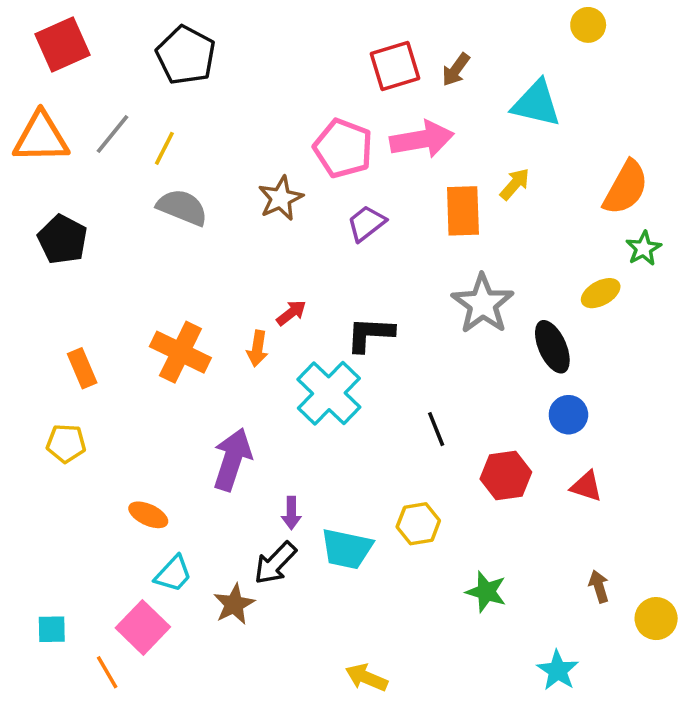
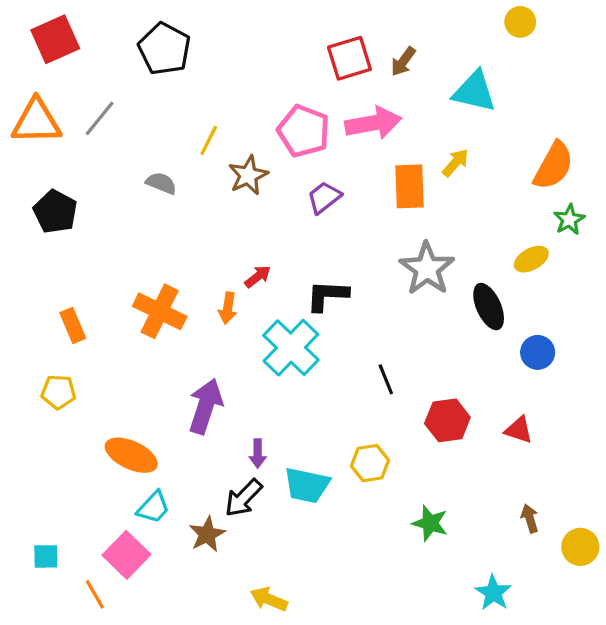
yellow line: (164, 148) -> (209, 141), moved
gray semicircle: (182, 207) -> (161, 183), size x0.7
blue circle: (568, 415) -> (538, 352), moved
orange ellipse: (148, 515) -> (131, 455), size x1.5
yellow arrow: (366, 678) -> (269, 599), moved

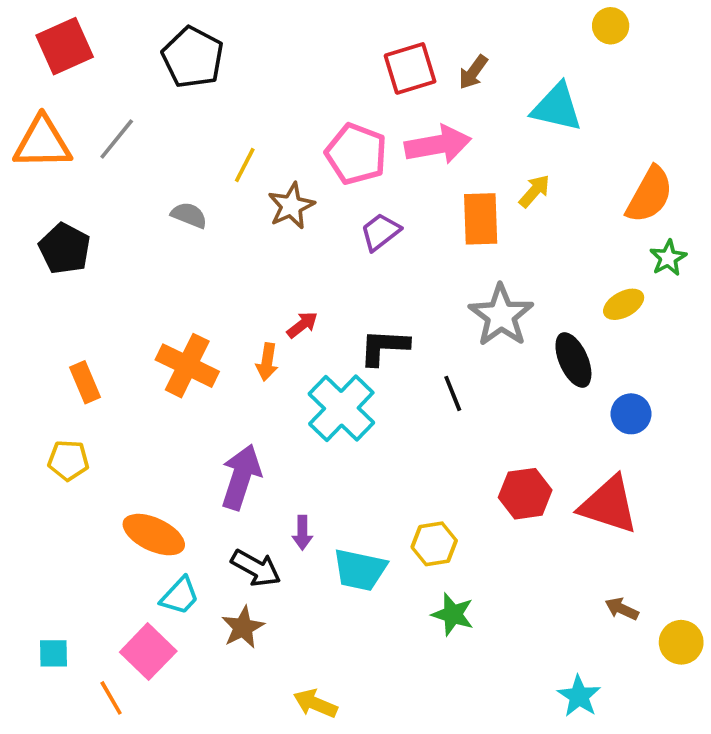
black line: (386, 379) -> (453, 393), moved
red triangle: (519, 430) -> (609, 505), size x1.8
black arrow: (243, 498) -> (256, 568), moved, turned -105
brown arrow: (530, 518) -> (622, 609), turned -48
green star: (430, 523) -> (453, 614), moved

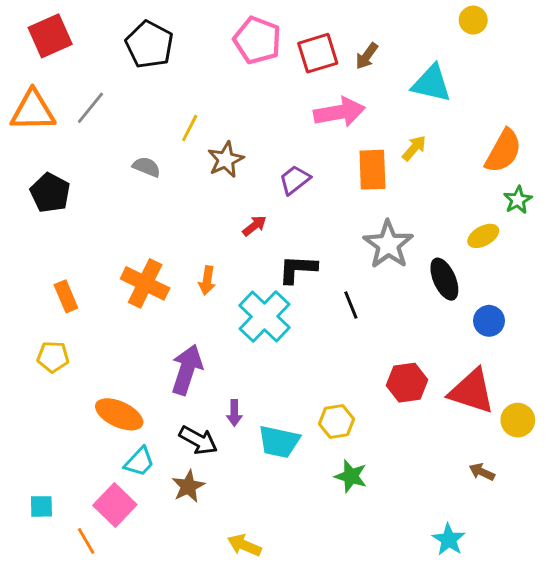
pink pentagon: (356, 154) -> (257, 40), moved
red arrow: (302, 325) -> (254, 226), moved
yellow circle: (681, 642) -> (518, 420), moved

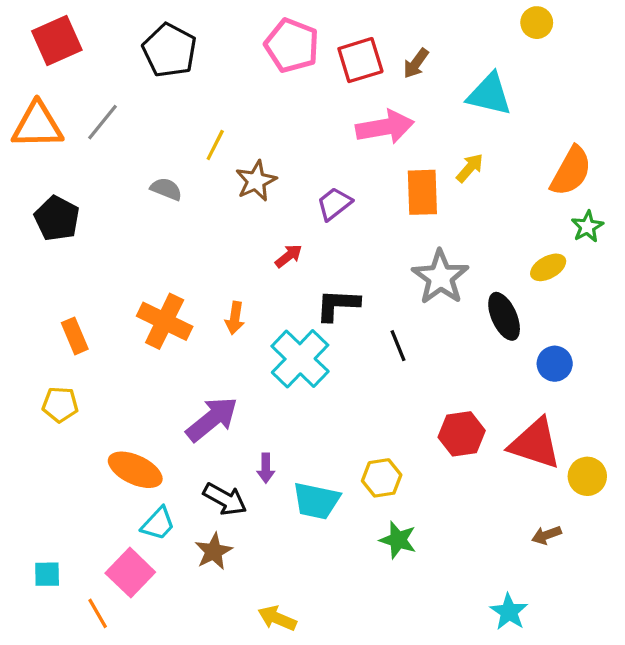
purple arrow: (187, 370) -> (212, 419), turned 33
brown arrow: (482, 472) -> (546, 535), turned -45

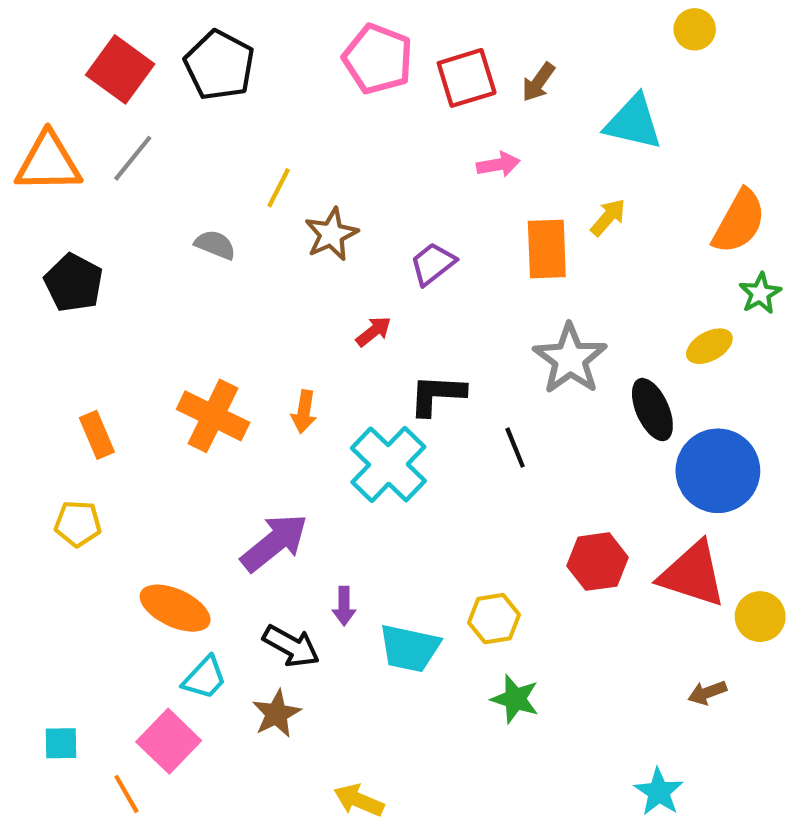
red square: (57, 41) -> (120, 69), moved, turned -30
pink arrow: (385, 127) -> (498, 165), size x0.6
blue circle: (555, 364) -> (718, 471), size x1.8

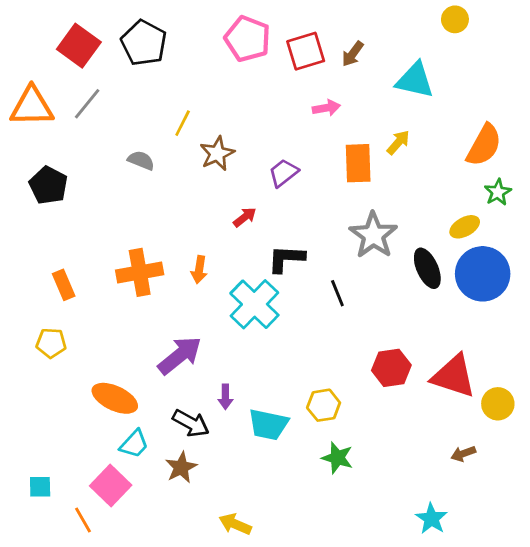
orange cross: (213, 416) -> (140, 272), turned -36
blue circle: (718, 471) -> (483, 274), moved

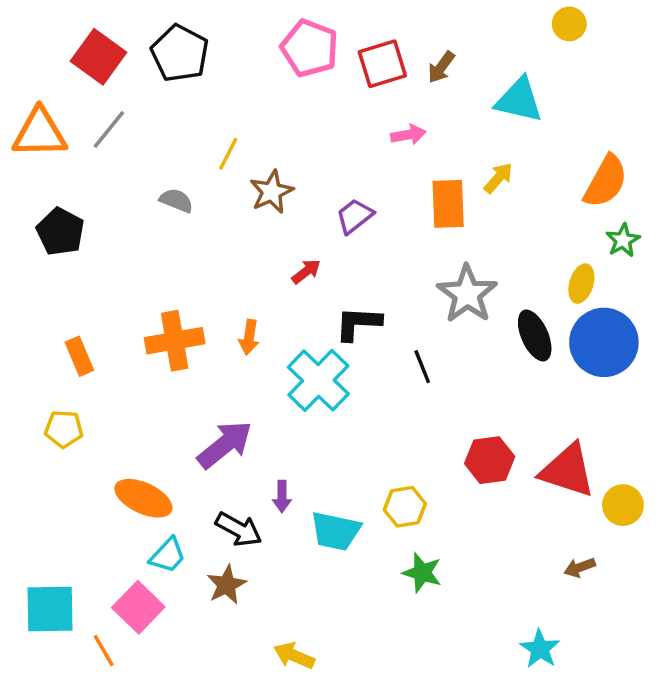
yellow ellipse: (465, 227) -> (581, 284), turned -44
cyan square: (40, 487) -> (50, 609), size x1.8

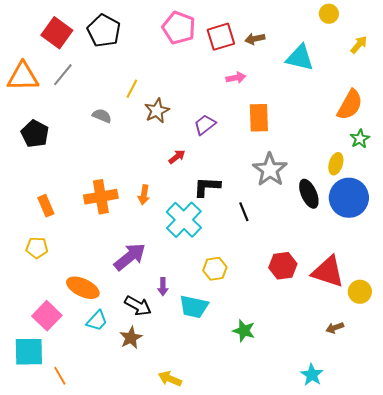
brown arrow: (441, 67) -> (255, 39), turned 42
yellow arrow: (498, 178) -> (359, 45), moved
yellow hexagon: (405, 507) -> (215, 269), moved
pink square: (138, 607) -> (47, 316), moved

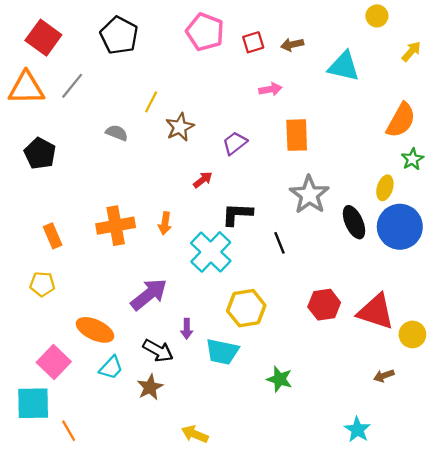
red square: (57, 33) -> (43, 38), moved
red square: (221, 37) -> (253, 42), size x0.7
yellow hexagon: (215, 269) -> (246, 308), size x1.4

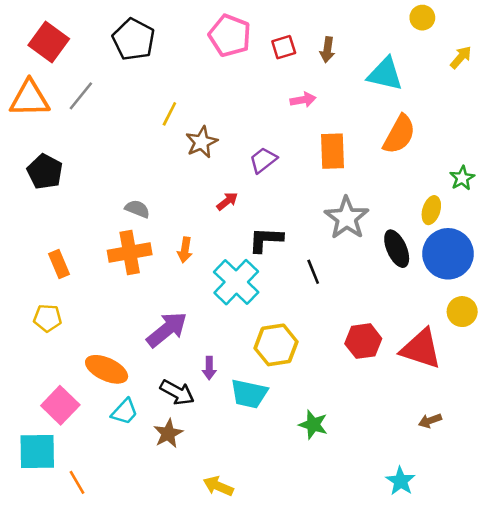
brown arrow: (292, 45) -> (327, 50), turned -70
orange semicircle: (401, 120) -> (399, 134), moved
gray semicircle: (117, 133) -> (137, 209), moved
yellow circle: (412, 334) -> (462, 312), moved

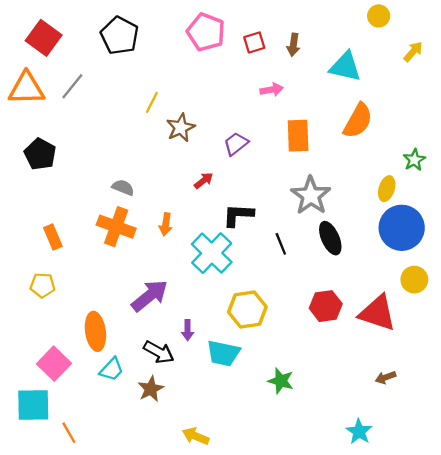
black ellipse: (397, 249) -> (330, 238), moved
orange cross: (130, 253) -> (116, 227), turned 30
orange ellipse: (107, 369) -> (95, 331), turned 57

